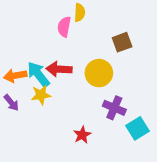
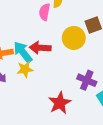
yellow circle: (99, 73) -> (74, 38), moved
red star: (82, 135) -> (60, 103), size x1.5

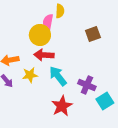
yellow circle: (74, 38) -> (40, 35), moved
cyan arrow: (23, 52) -> (58, 76), moved

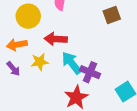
yellow circle: (40, 35) -> (28, 16), moved
purple cross: (87, 85) -> (90, 72), moved

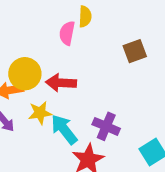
yellow circle: (28, 16) -> (25, 74), moved
cyan arrow: (72, 63) -> (64, 129), moved

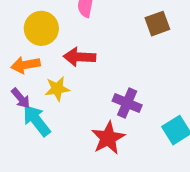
yellow circle: (25, 74) -> (41, 28), moved
cyan arrow: (64, 129) -> (37, 120), moved

